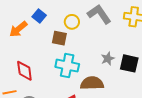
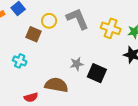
cyan cross: (67, 66) -> (20, 61), moved, size x0.6

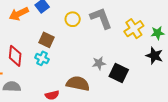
yellow cross: (111, 28) -> (134, 29), turned 36
brown square: (34, 34) -> (47, 40), moved

